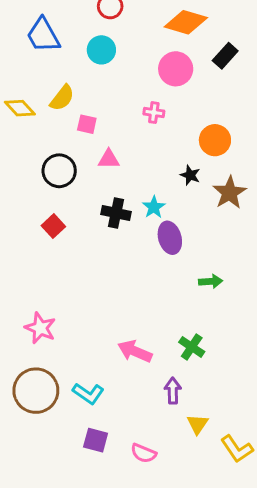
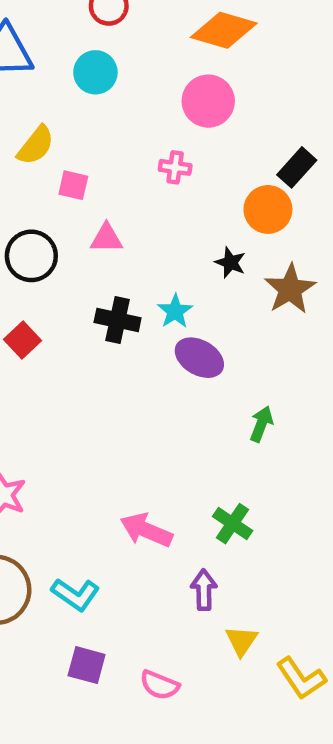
black rectangle: (225, 56) -> (297, 167), moved
purple ellipse: (170, 238) -> (199, 358), turned -44
green arrow: (211, 281) -> (261, 424), turned -65

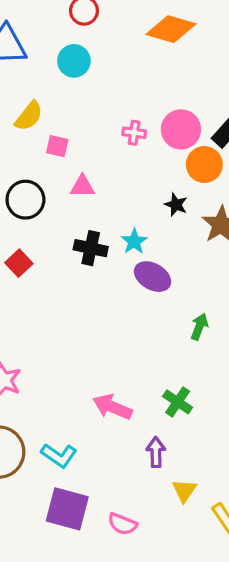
pink circle: (208, 101) -> (181, 129), moved
purple square: (87, 665) -> (67, 509), size x1.5

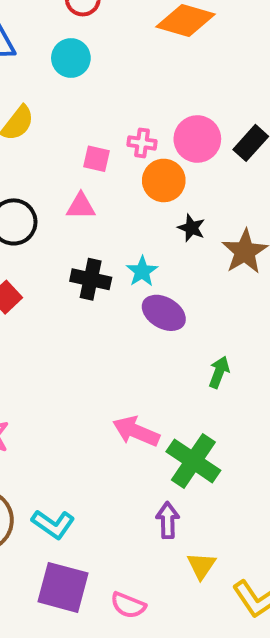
pink square: (57, 146) -> (97, 159), moved
orange circle: (204, 165) -> (164, 180), moved
green cross: (178, 402) -> (193, 461), size x1.5
pink arrow: (112, 407) -> (136, 431), moved

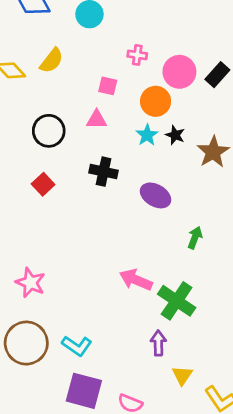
pink cross: (142, 143) -> (137, 55), moved
cyan star: (142, 271) -> (147, 135), moved

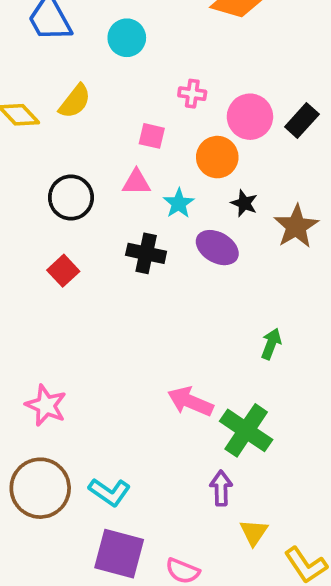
cyan star: (147, 135) -> (179, 203), moved
purple ellipse: (156, 195) -> (217, 248), moved

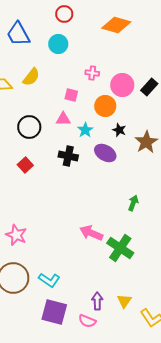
purple arrow: (221, 488) -> (97, 301), moved

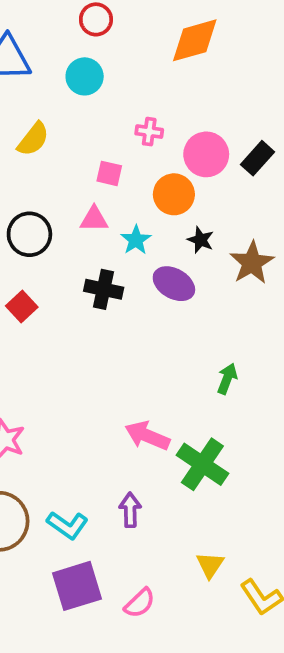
orange diamond: (116, 25) -> (195, 40), turned -32
purple arrow: (97, 301) -> (130, 510), moved
purple square: (54, 312) -> (77, 586), turned -32
pink semicircle: (87, 321) -> (140, 603), turned -66

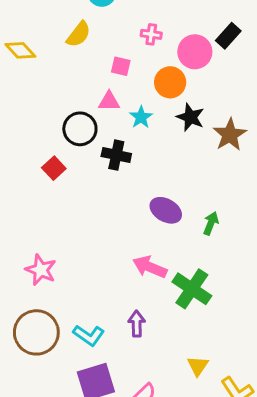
yellow semicircle: (33, 139) -> (79, 34), moved
black rectangle: (258, 158) -> (228, 36), moved
black circle: (29, 234) -> (80, 129), moved
black star: (201, 240) -> (190, 117), size x1.4
purple ellipse: (174, 284) -> (166, 210), moved

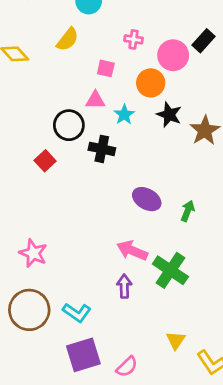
purple arrow: (137, 324) -> (124, 286), moved

